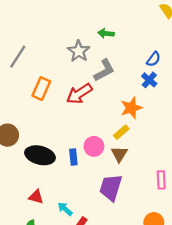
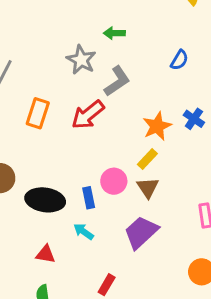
blue cross: (149, 80) -> (194, 119), moved
purple trapezoid: (111, 188) -> (141, 232), turned 36
cyan arrow: (65, 209) -> (84, 232), moved

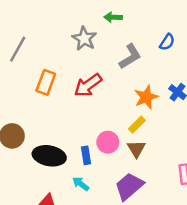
gray L-shape: (117, 81) -> (130, 57), moved

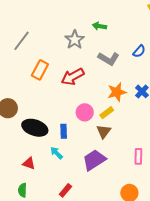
gray L-shape: (130, 57) -> (109, 59), turned 55
pink circle: (108, 142) -> (85, 112), moved

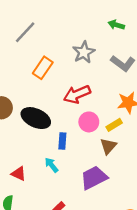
gray star: (75, 40) -> (84, 52), moved
red arrow: (73, 77) -> (77, 94), moved
black ellipse: (35, 128) -> (36, 118), moved

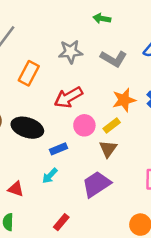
gray star: (84, 52) -> (71, 52), turned 30
blue rectangle: (62, 141) -> (59, 149), turned 70
cyan arrow: (52, 165) -> (50, 176), turned -91

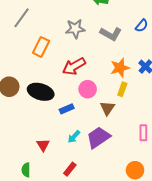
yellow rectangle: (112, 125) -> (122, 89), moved, turned -32
cyan arrow: (50, 176) -> (74, 137), moved
red triangle: (16, 189) -> (43, 145), moved, turned 40

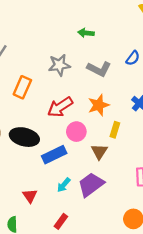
orange star: (120, 68) -> (99, 105), moved
blue rectangle: (67, 109) -> (54, 155), size x1.5

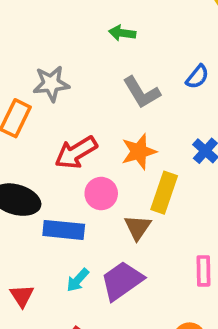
gray star: (59, 65) -> (51, 84), moved
gray L-shape: (99, 69) -> (142, 92), turned 30
yellow rectangle: (115, 130) -> (164, 193), size x1.5
blue rectangle: (54, 155) -> (64, 230), turned 30

